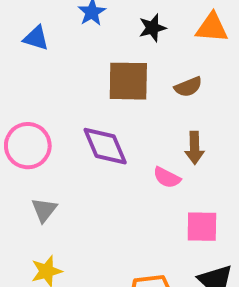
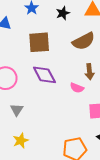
brown square: (128, 81) -> (39, 42), moved
brown semicircle: (188, 87) -> (84, 41), size x1.6

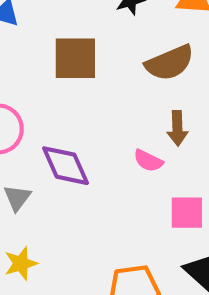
purple diamond: (44, 75) -> (66, 166), moved

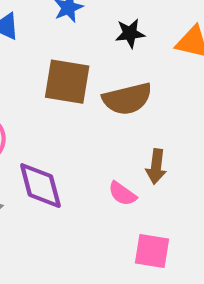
brown semicircle: (170, 63) -> (127, 99), moved

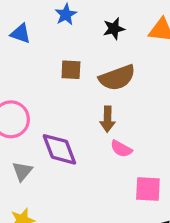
brown square: (67, 82) -> (71, 70), size x0.6
brown arrow: (156, 167) -> (107, 119), moved

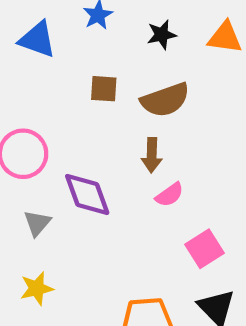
blue triangle: (21, 33) -> (37, 40), size x1.4
pink semicircle: (121, 149) -> (169, 195), turned -65
pink square: (148, 189) -> (204, 249), turned -36

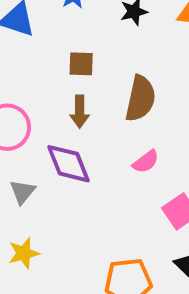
brown semicircle: (165, 100) -> (140, 98), moved, turned -57
brown arrow: (152, 155) -> (80, 112), moved

